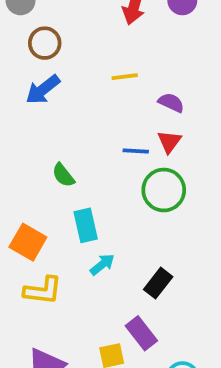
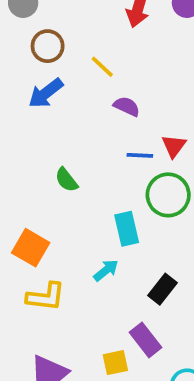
yellow line: (125, 77) -> (102, 67), moved, turned 50
purple semicircle: (171, 103) -> (127, 106), moved
cyan rectangle: (86, 225) -> (127, 229), moved

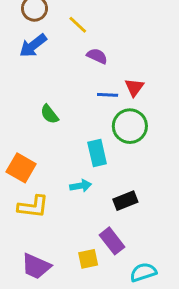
cyan arrow: (106, 270) -> (81, 186), turned 30
black rectangle: (162, 289) -> (125, 201), turned 30

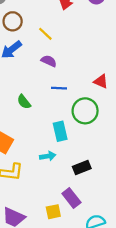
purple semicircle: (97, 56) -> (49, 61), moved
red triangle: (134, 87) -> (101, 81), moved, turned -42
blue line: (108, 95) -> (59, 88), moved

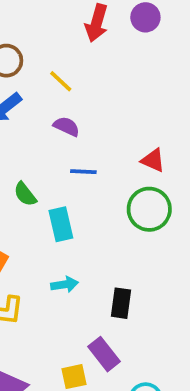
green circle: (85, 111) -> (149, 209), moved
cyan rectangle: (60, 131) -> (61, 224), moved
black rectangle: (82, 167) -> (121, 303), turned -60

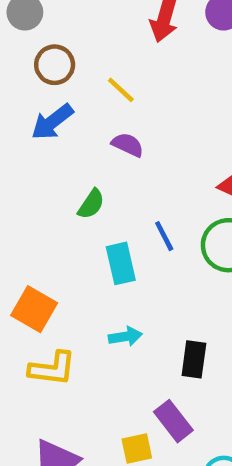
blue line: (83, 172) -> (164, 236), moved, turned 60
green semicircle: (25, 194) -> (91, 204), moved, turned -108

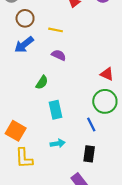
yellow line: (121, 90) -> (56, 30), turned -32
blue line: (164, 236) -> (91, 124), moved
yellow L-shape: (52, 369) -> (24, 158), turned 80

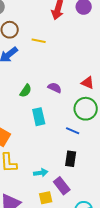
purple semicircle: (59, 55) -> (55, 88), moved
blue line: (91, 124) -> (73, 131), turned -40
cyan arrow: (58, 143) -> (41, 173), moved

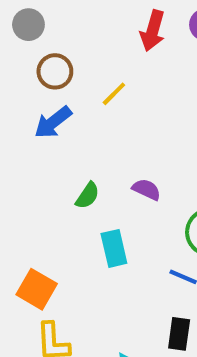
yellow line: (39, 41) -> (114, 94), turned -56

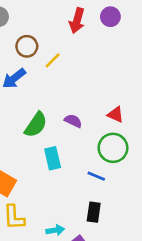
brown circle: (55, 71) -> (27, 46), moved
green semicircle: (87, 196) -> (36, 125), size x1.5

